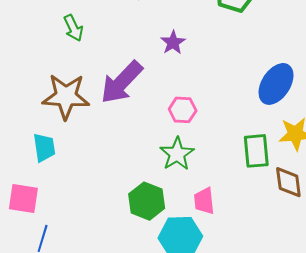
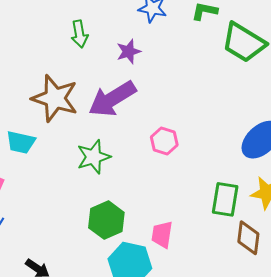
purple star: (173, 43) -> (129, 52), moved
cyan trapezoid: (44, 148) -> (21, 142), turned 96
green star: (177, 154) -> (94, 157), moved

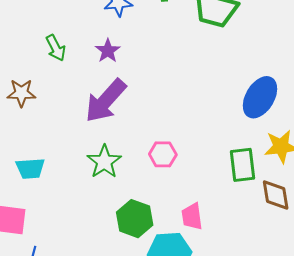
brown star: (55, 98) -> (21, 93), moved, size x0.6
pink hexagon: (164, 141) -> (163, 154), moved

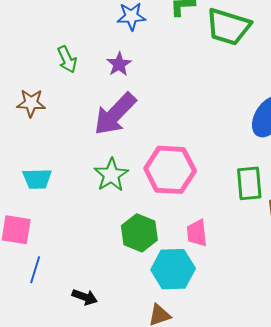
pink hexagon: (163, 154) -> (170, 170), size x1.8

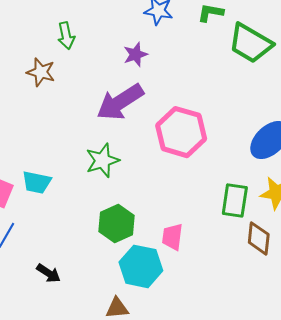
green arrow: (67, 59) -> (66, 36), moved
pink hexagon: (170, 170) -> (181, 132), moved
cyan trapezoid: (37, 179) -> (37, 182), moved

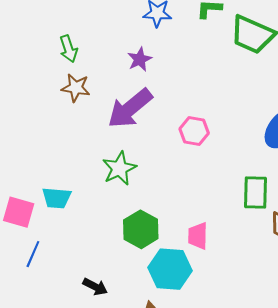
brown star: (41, 72) -> (76, 88), moved
pink hexagon: (181, 132) -> (194, 131), size x0.6
black arrow: (49, 273) -> (95, 287), moved

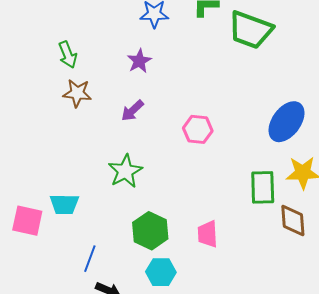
purple arrow: (130, 108) -> (132, 111), size x0.5
blue line: (33, 254) -> (90, 259), moved
cyan hexagon: (170, 269) -> (161, 272), moved, size x0.7

